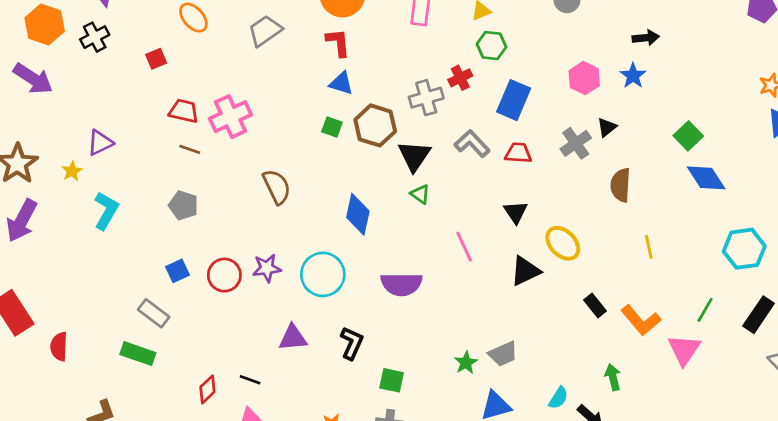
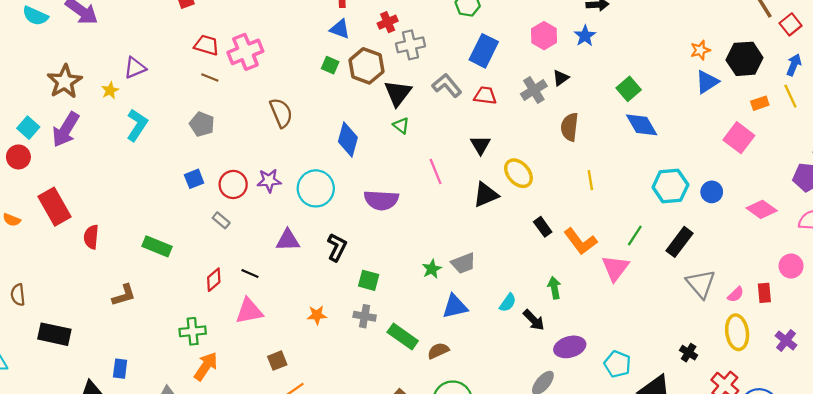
red cross: (460, 78) -> (388, 22), moved
gray rectangle: (154, 313) -> (221, 220), moved, size x0.7

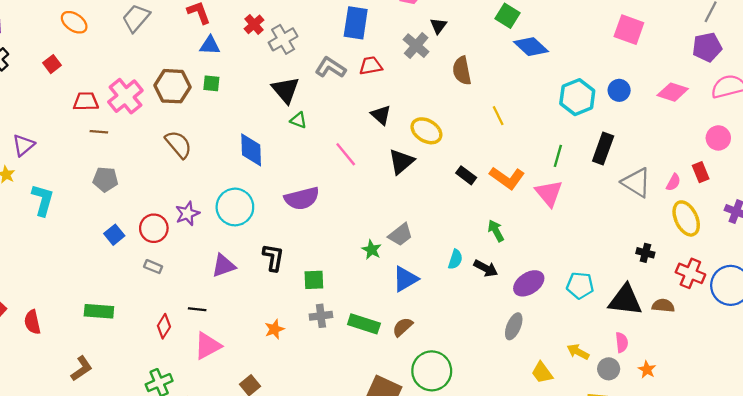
brown hexagon: (366, 66) -> (173, 86), moved

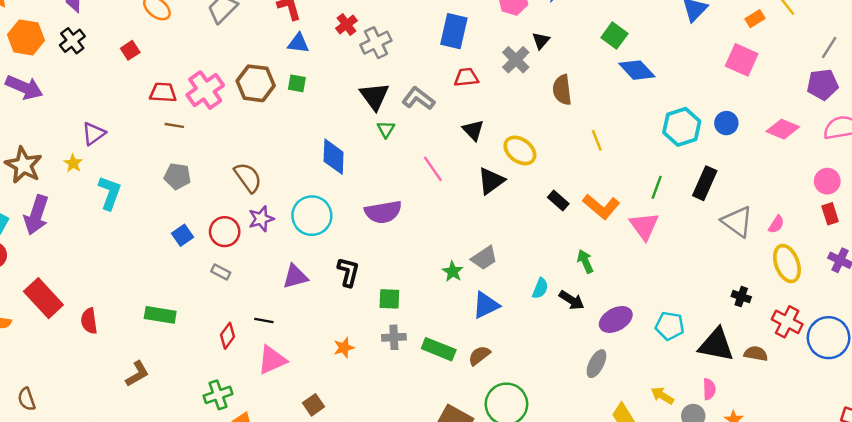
gray L-shape: (330, 68) -> (418, 98), moved
green triangle: (298, 120) -> (386, 129), turned 36
brown semicircle: (178, 144) -> (248, 177), moved
red rectangle: (701, 172) -> (830, 214), moved

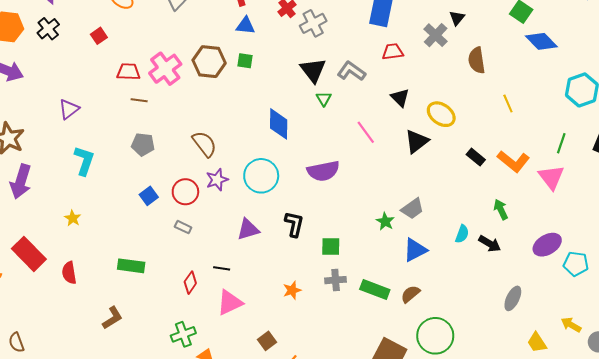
yellow star: (73, 163) -> (73, 218), moved
purple ellipse: (616, 319) -> (547, 245), moved

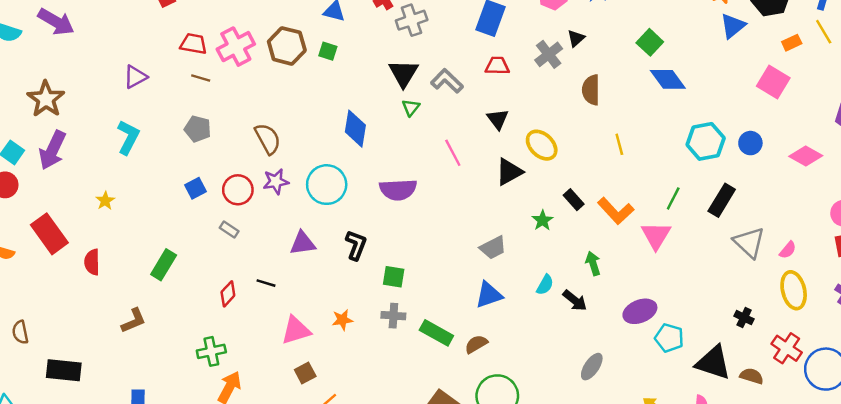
purple triangle: (69, 109) -> (135, 77), moved
green star: (385, 221) -> (543, 220), moved
green rectangle: (131, 266) -> (164, 265), turned -75
pink triangle: (230, 303) -> (296, 330), moved

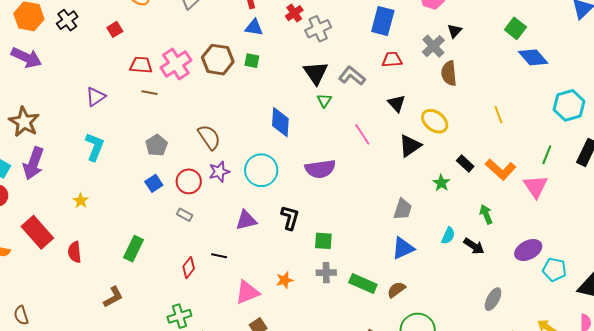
brown semicircle: (591, 90) -> (449, 73), moved
gray pentagon: (198, 129) -> (157, 145), moved, turned 30
gray trapezoid: (493, 248) -> (403, 209), turned -40

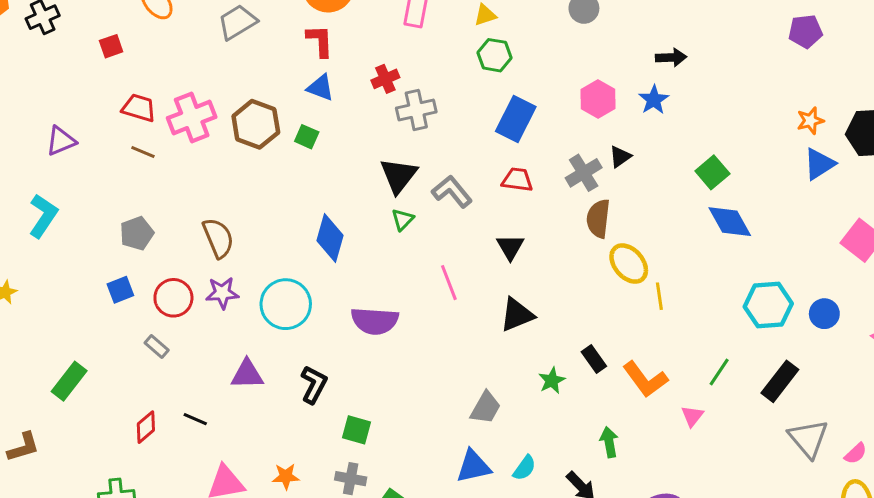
yellow ellipse: (435, 121) -> (629, 264), moved
pink triangle: (536, 186) -> (692, 416), size x0.6
cyan semicircle: (448, 236) -> (524, 468), moved

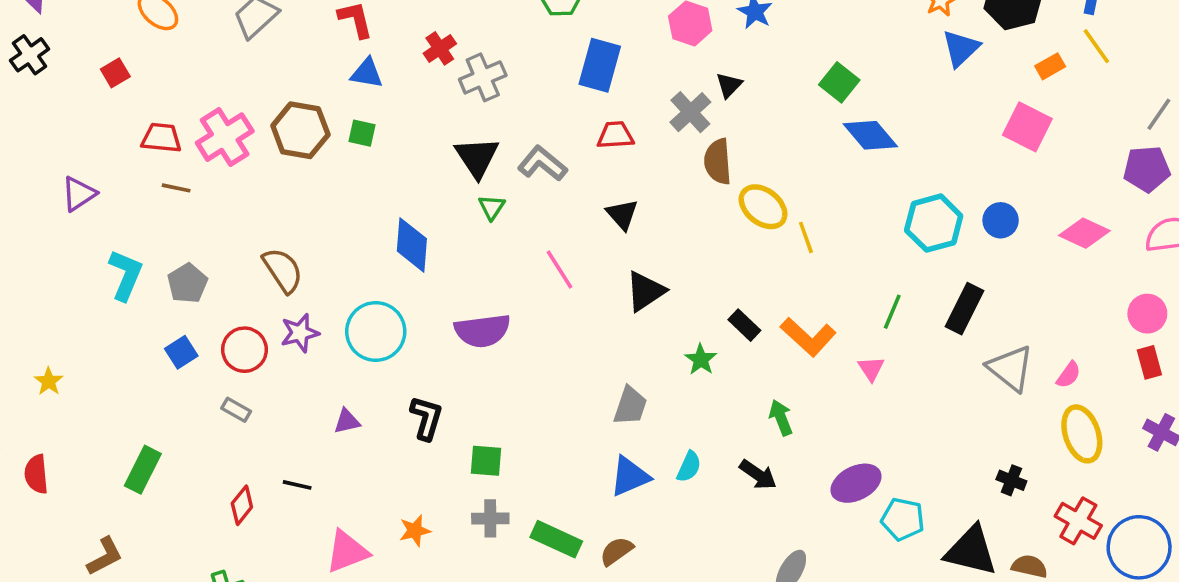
cyan L-shape: (43, 216) -> (126, 275), moved
purple triangle: (247, 374) -> (347, 421), size x0.7

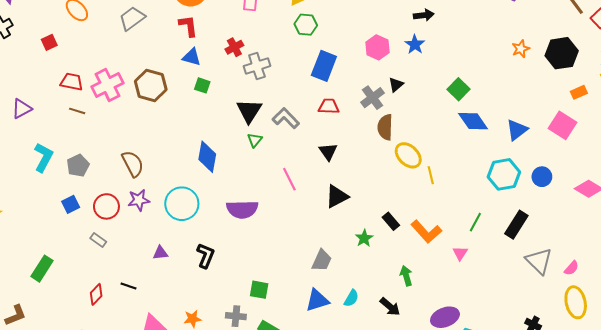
blue triangle: (961, 48) -> (517, 130), moved
green square: (362, 133) -> (202, 85), moved
green square: (486, 461) -> (259, 290), moved

